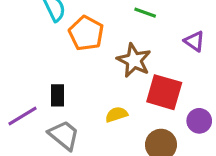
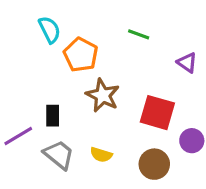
brown star: (134, 60) -> (103, 95), moved
yellow semicircle: (116, 114) -> (101, 155), moved, turned -145

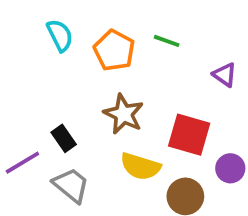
orange pentagon: (81, 55) -> (114, 50), moved
black rectangle: (53, 116) -> (64, 138), turned -35
yellow semicircle: (101, 155) -> (140, 166), moved, size x1.5

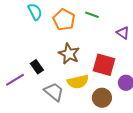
yellow semicircle: (140, 166) -> (78, 82), turned -30
gray trapezoid: (71, 185) -> (54, 92), moved

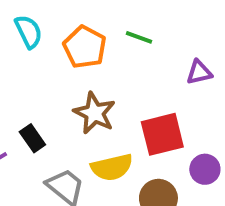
purple triangle: (123, 33) -> (199, 72), turned -48
red square: (104, 65) -> (162, 134), turned -30

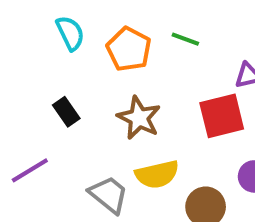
red square: (162, 134) -> (222, 116), moved
black rectangle: (32, 138) -> (66, 112), moved

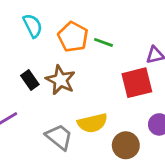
green line: (185, 39) -> (104, 42), moved
brown star: (139, 118) -> (60, 80), moved

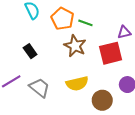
brown star: (60, 80) -> (75, 46), moved
gray trapezoid: (59, 137) -> (39, 88), moved

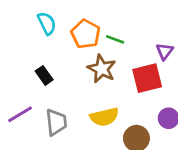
purple triangle: (124, 32) -> (165, 51), turned -40
gray trapezoid: (39, 88) -> (56, 122), turned 45

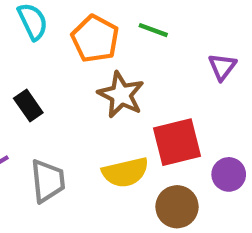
green line: (115, 39) -> (153, 30), moved
red square: (147, 78) -> (177, 142), moved

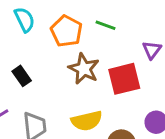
red square: (177, 142) -> (124, 79), moved

